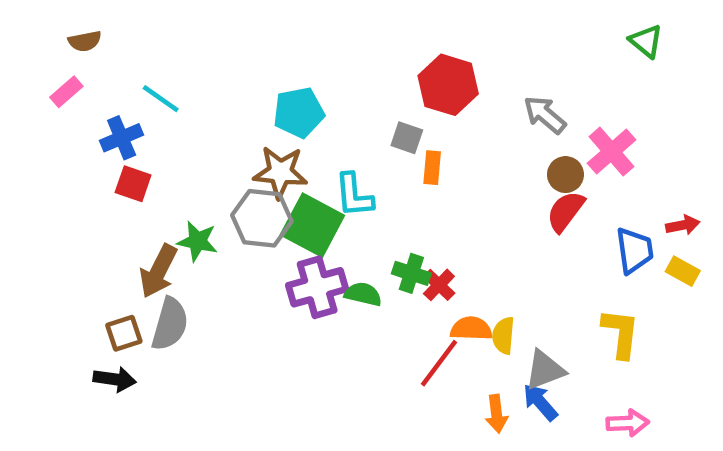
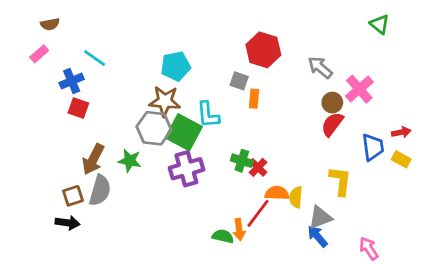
green star: (197, 241) -> (130, 161), moved
green semicircle: (363, 294) -> (223, 236), moved
yellow L-shape: (621, 333) -> (340, 181), moved
orange arrow: (496, 414) -> (239, 230), moved
pink arrow: (628, 423) -> (369, 248), turned -120

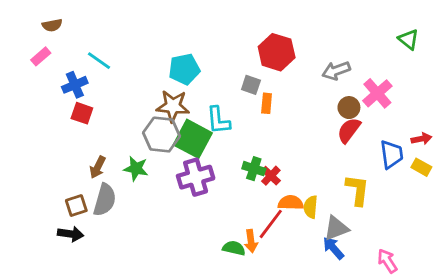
green triangle: (380, 24) -> (409, 39), moved
gray arrow: (320, 67) -> (336, 71), turned -60
brown arrow: (93, 159) -> (98, 167), size x0.7

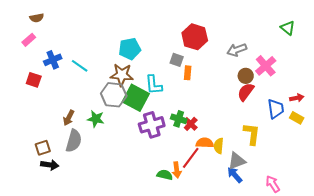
cyan line: (99, 61) -> (80, 66), moved
red square: (82, 113) -> (34, 80), moved
purple cross: (196, 177) -> (152, 125), moved
brown square: (76, 206) -> (43, 148), moved

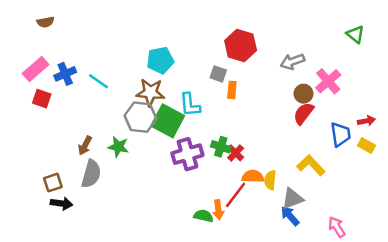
pink rectangle: (29, 40) -> (36, 69), moved, size x1.5
yellow L-shape: (252, 134) -> (311, 165), turned -50

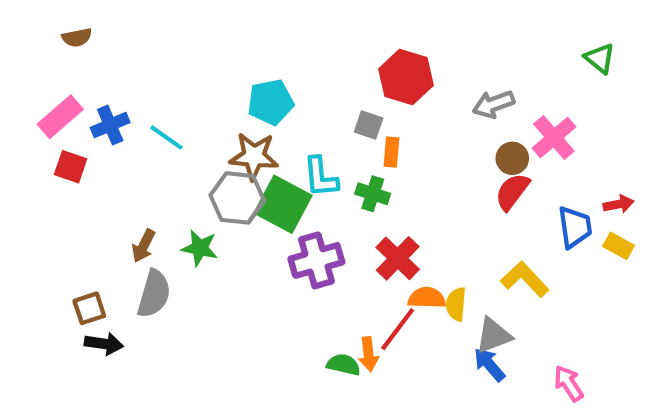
green cross: (221, 147) -> (373, 194), moved
red cross: (236, 153) -> (398, 258), size x1.5

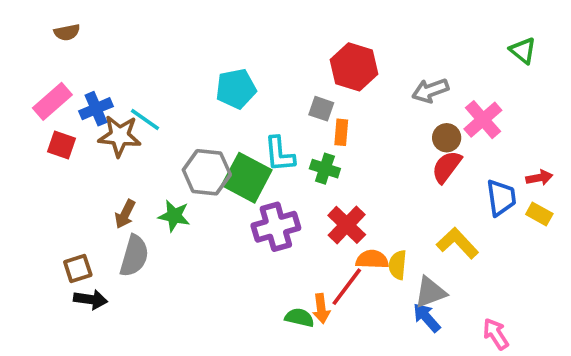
brown star: (254, 156) -> (120, 136), moved

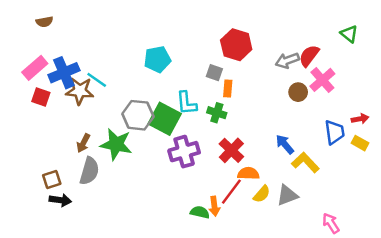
blue cross: (96, 109) -> (64, 73), size x1.4
red semicircle: (447, 167) -> (309, 56), moved
green star: (174, 216) -> (116, 144), size x1.5
yellow semicircle: (398, 265) -> (262, 194), moved, turned -144
blue arrow: (427, 318) -> (285, 144), moved

